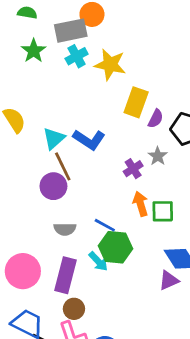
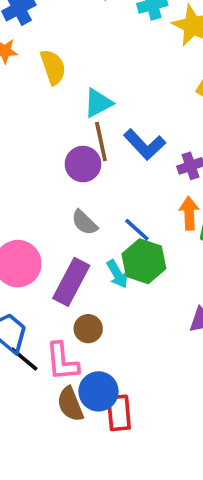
blue L-shape: (89, 140) -> (145, 144), moved
gray semicircle: (65, 229) -> (84, 223), turned 30
brown circle: (74, 309) -> (88, 329), moved

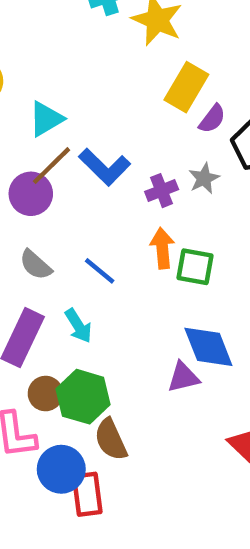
brown line: (101, 142) -> (51, 166), turned 60
green hexagon: (144, 261) -> (83, 397), moved
brown semicircle: (70, 404) -> (111, 440), moved

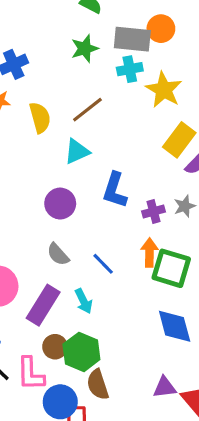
brown line: (51, 166) -> (87, 110), moved
blue L-shape: (105, 167) -> (115, 190), turned 57
green square: (195, 267) -> (171, 268), size x1.4
purple triangle: (183, 377) -> (165, 387), moved

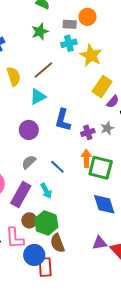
gray rectangle: (132, 39) -> (70, 24), size x0.6
gray semicircle: (58, 254) -> (29, 162), turned 91

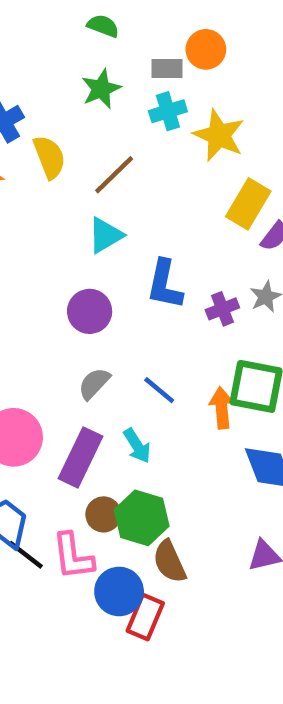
yellow semicircle: (14, 76) -> (49, 157), moved
orange arrow: (86, 158) -> (222, 408), moved
red rectangle: (45, 267) -> (145, 617), turned 30

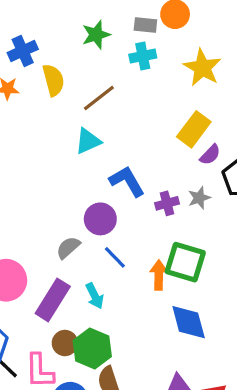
yellow star: (219, 135) -> (202, 68), moved
blue L-shape: (165, 284) -> (127, 181), turned 132
purple circle: (90, 311) -> (100, 219), moved

